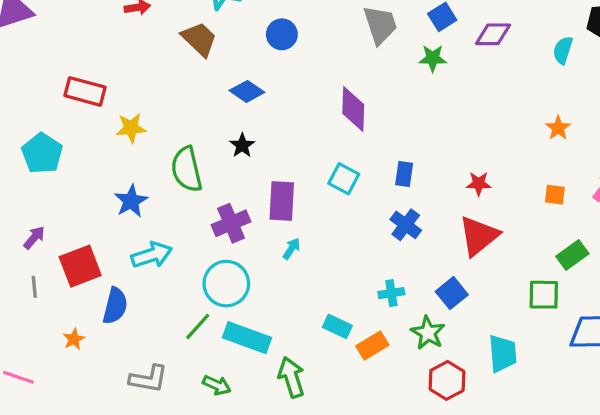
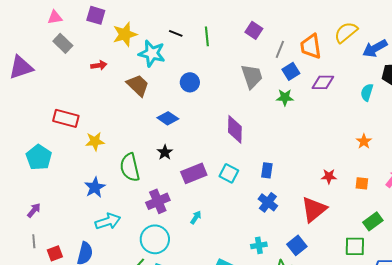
red star: (479, 184) -> (329, 176), moved
purple rectangle: (282, 201) -> (194, 173), moved, turned 65
red square: (80, 266) -> (55, 253), moved, size x0.6

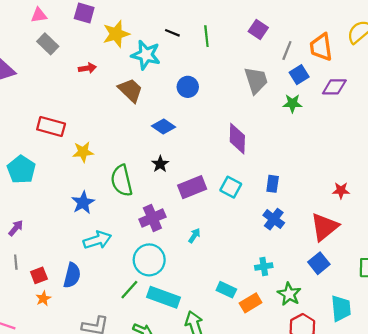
blue square: (297, 245) -> (319, 263), moved

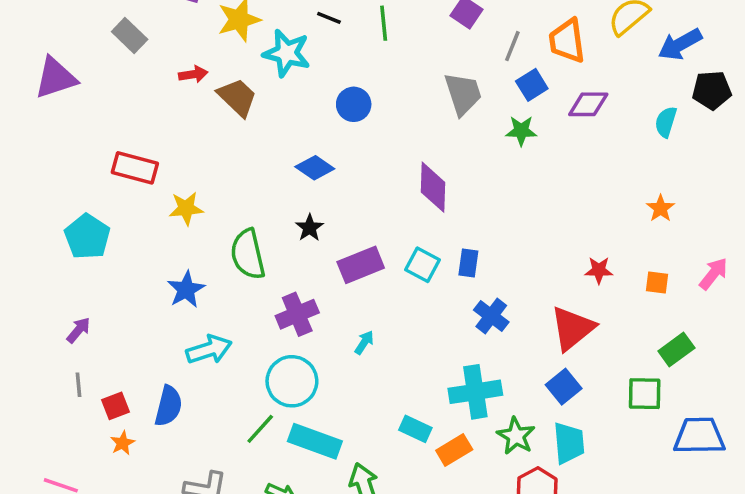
brown trapezoid: (130, 90) -> (237, 97), moved
blue rectangle: (273, 184) -> (468, 263), moved
cyan cross: (264, 267) -> (475, 392), size x1.8
cyan trapezoid: (341, 308) -> (569, 443), moved

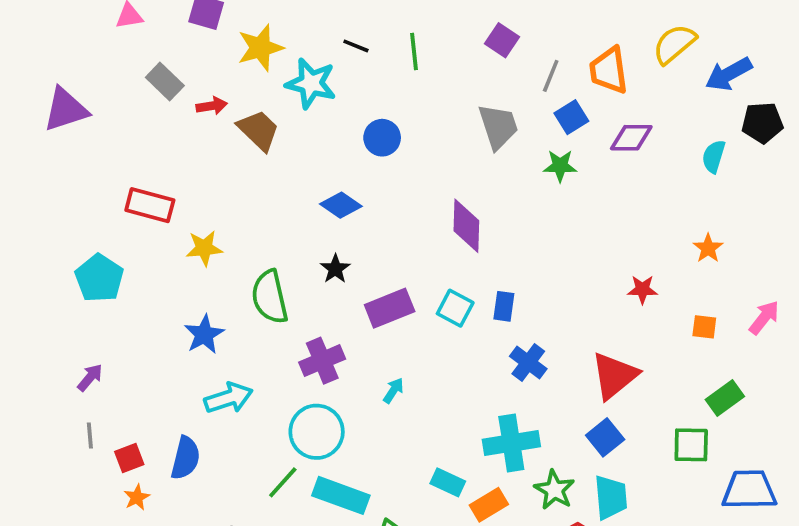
gray rectangle: (130, 36) -> (165, 81), moved
red star: (599, 270) -> (642, 289), moved

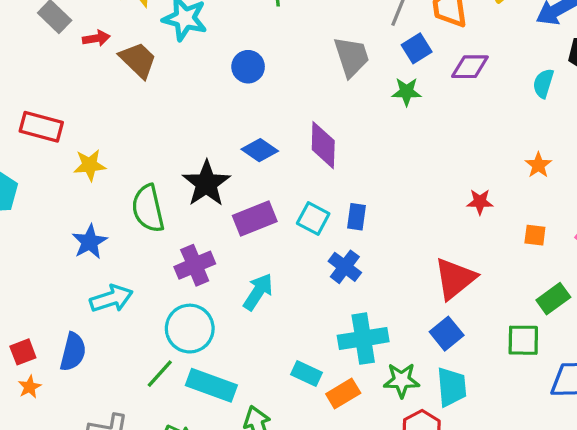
blue diamond: (341, 205) -> (260, 150), moved
black star: (335, 269) -> (206, 183), size x1.8
blue cross: (528, 362) -> (345, 267), moved
cyan arrow: (393, 391) -> (258, 292), size x1.6
green star: (554, 490) -> (402, 380), turned -30

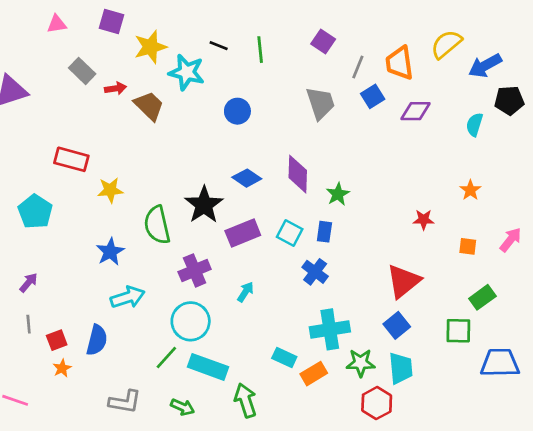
green star: (407, 92) -> (338, 194), moved, turned -30
cyan arrow: (258, 292) -> (245, 292), size x0.7

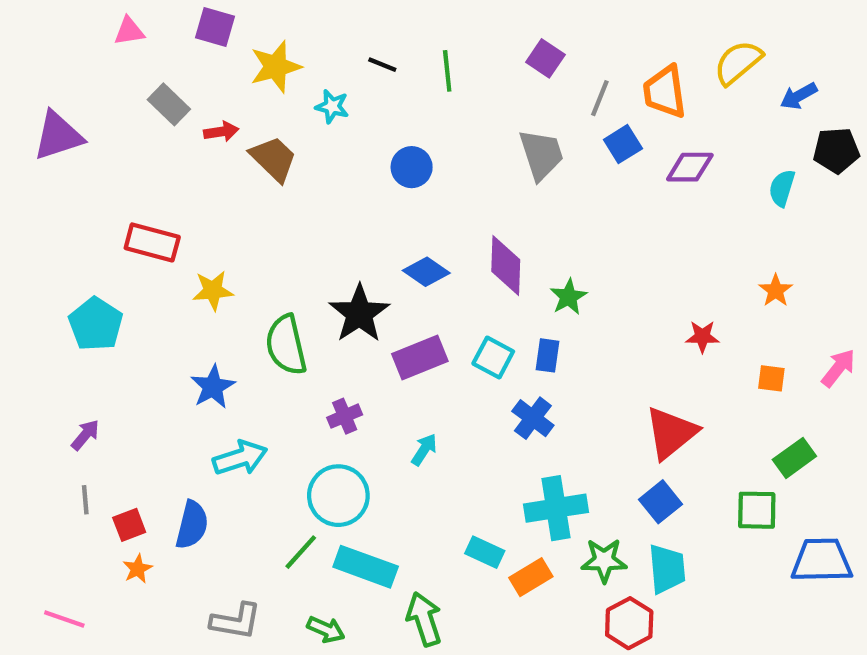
blue arrow: (485, 66) -> (799, 96), size x0.7
cyan star: (187, 72) -> (332, 106), size x0.6
purple cross: (195, 270) -> (345, 416), size x0.7

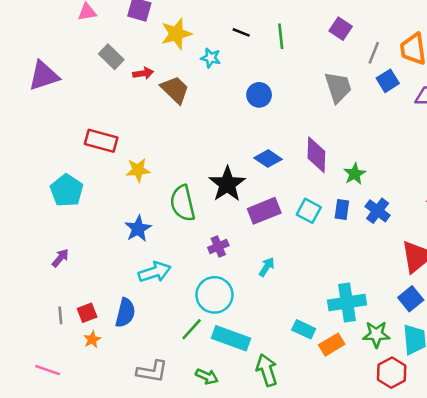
blue cross: (533, 418) -> (378, 211), moved
gray line: (85, 500) -> (60, 315), moved

